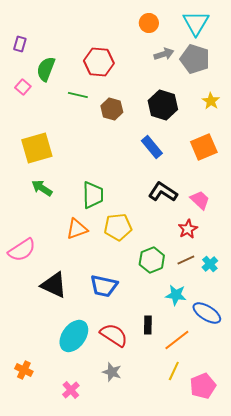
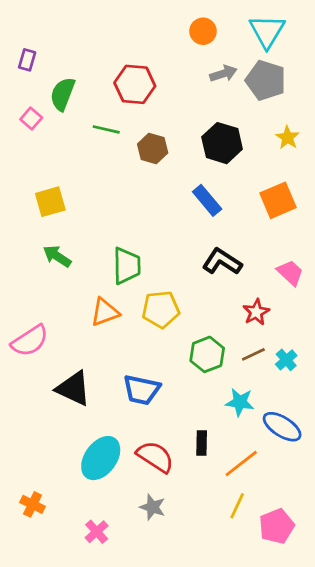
yellow square: (37, 148) -> (50, 202), size x0.7
pink trapezoid: (200, 200) -> (290, 273), moved

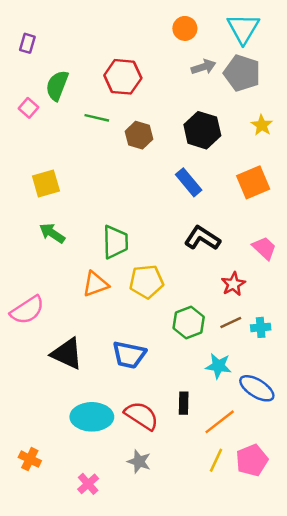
purple rectangle: (27, 60) -> (27, 43), moved
cyan cross: (286, 360) -> (261, 327), turned 36
cyan ellipse: (101, 458) -> (92, 417), turned 54
pink pentagon: (277, 526) -> (252, 460), moved

